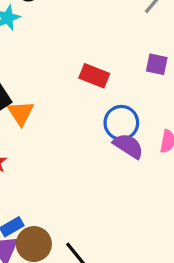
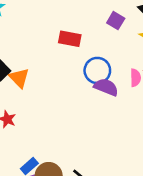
purple square: (157, 64) -> (116, 21), turned 30

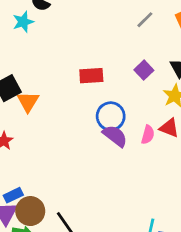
red rectangle: (70, 39) -> (91, 76), turned -30

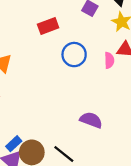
purple semicircle: (115, 136) -> (91, 120), moved

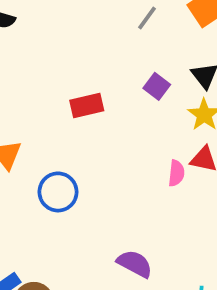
blue circle: (74, 55) -> (58, 192), moved

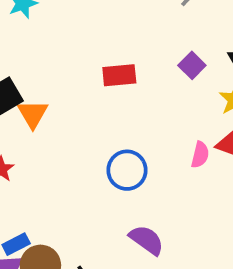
blue circle: (58, 192) -> (127, 170), moved

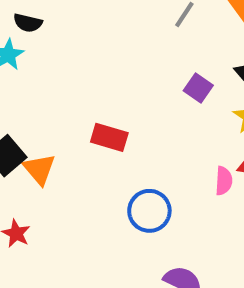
red rectangle: (119, 75) -> (109, 137), moved, turned 32

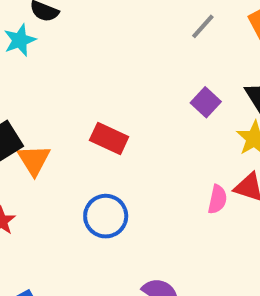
blue circle: (149, 211) -> (106, 216), moved

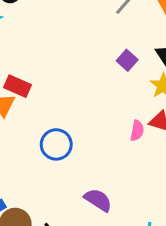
red rectangle: (109, 139) -> (17, 86), moved

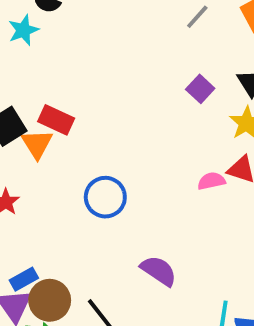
pink semicircle: (137, 131) -> (211, 181), turned -114

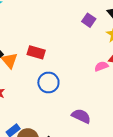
red rectangle: (56, 120) -> (36, 52), moved

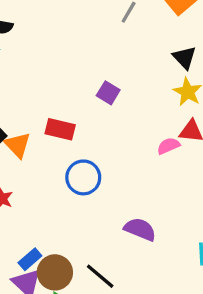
purple square: (89, 20) -> (108, 93), moved

